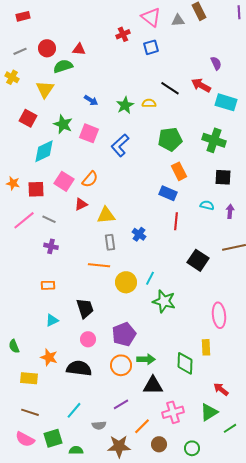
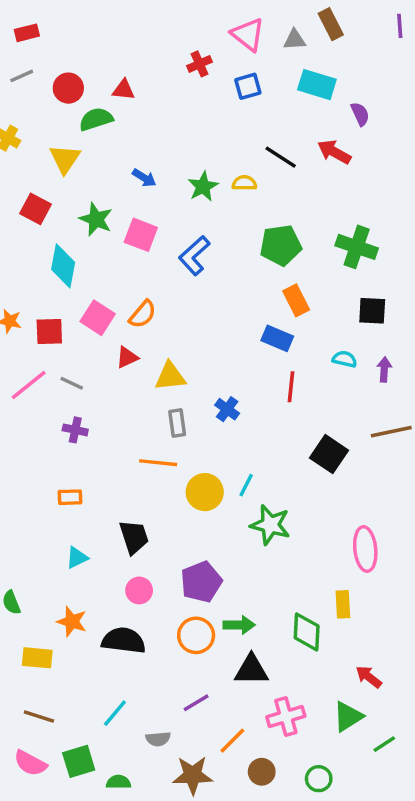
gray line: (20, 51) -> (22, 76), moved
cyan rectangle: (226, 102) -> (317, 85), moved
cyan diamond: (44, 151) -> (63, 266), turned -55

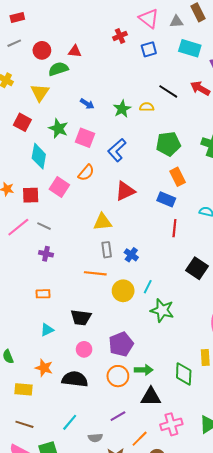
orange semicircle: (143, 314) -> (86, 173), moved
red triangle: (127, 357) -> (125, 191), moved, size x1.5
blue cross: (227, 409) -> (131, 255), moved
black trapezoid: (134, 537) -> (81, 317), turned 115

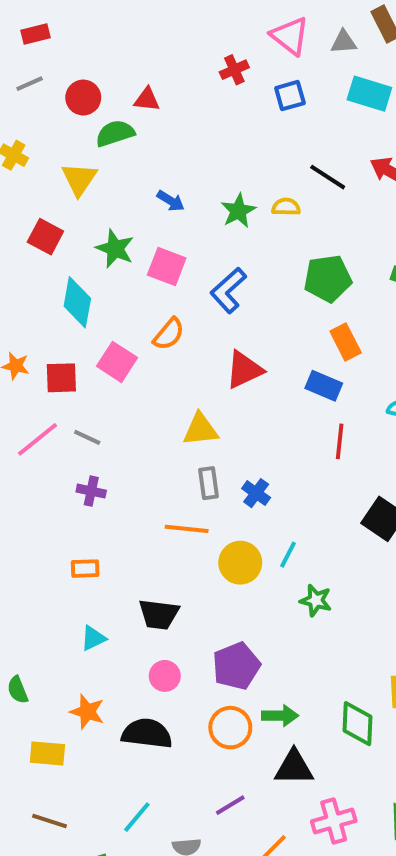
green star: (162, 310) -> (316, 600), size x0.7

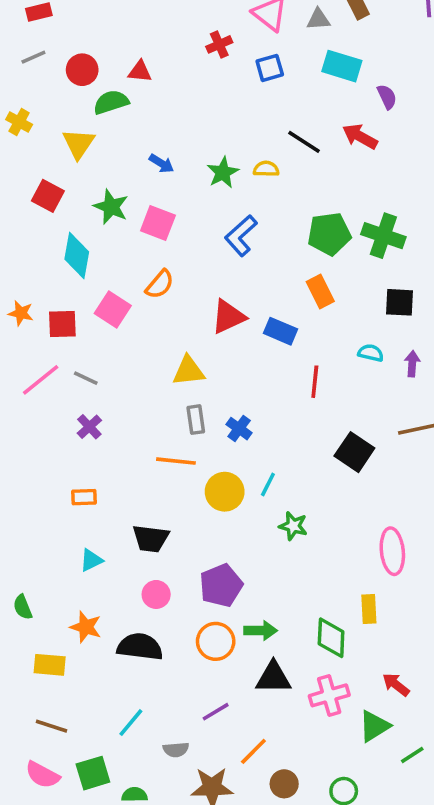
green pentagon: (328, 278) -> (329, 234), moved
blue L-shape: (228, 290) -> (241, 236), moved
blue rectangle: (324, 386) -> (281, 331), moved
purple cross: (91, 491) -> (89, 427), turned 35
pink cross: (334, 821) -> (329, 695), moved

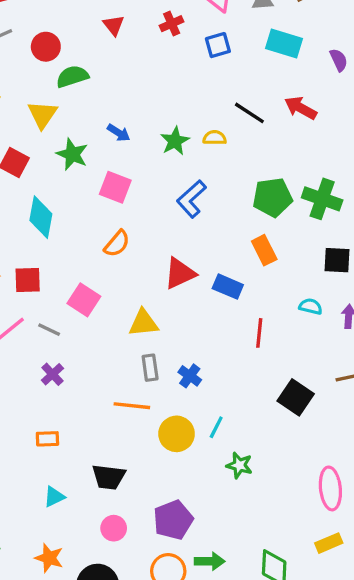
red triangle: (140, 72) -> (114, 25), moved, turned 45
purple semicircle: (387, 97) -> (339, 60), moved
green star: (111, 207) -> (72, 154), moved
pink square: (113, 310) -> (84, 300), moved
yellow rectangle: (369, 609) -> (329, 543), moved, turned 70

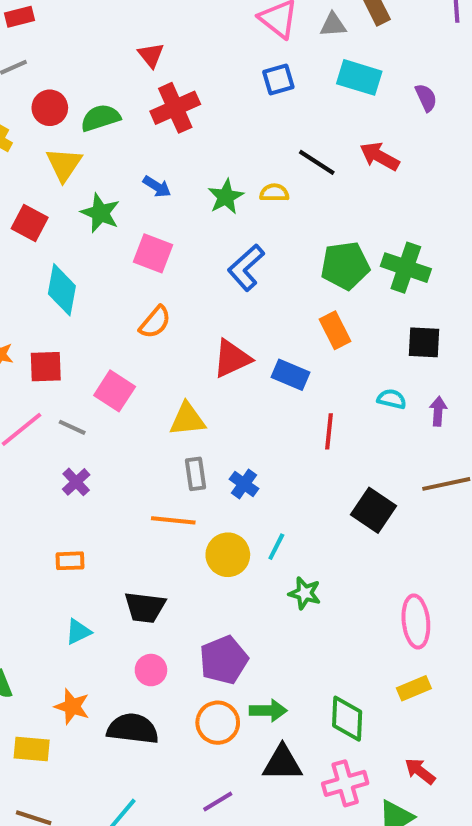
red cross: (172, 24) -> (175, 108), moved, size x1.6
red circle: (46, 47) -> (50, 108), moved

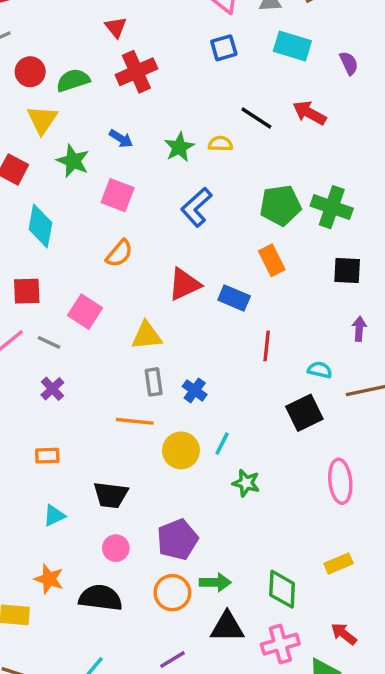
cyan semicircle: (392, 399) -> (320, 370), moved
black square: (373, 510) -> (304, 413), turned 30
pink ellipse: (416, 622) -> (340, 481), moved

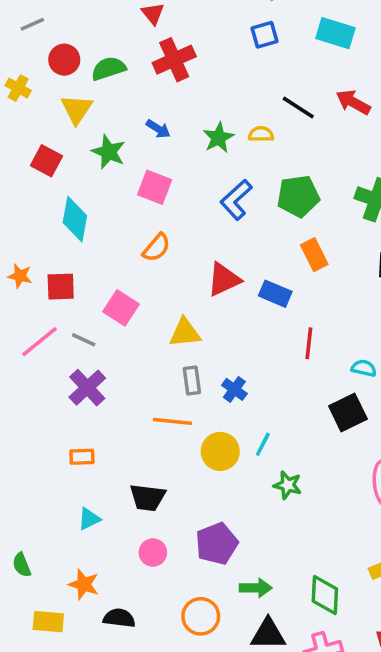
green pentagon: (280, 205) -> (298, 196), moved
purple cross: (52, 389) -> (87, 388), size x1.5
orange circle: (172, 593) -> (201, 616), moved
black semicircle: (100, 598) -> (119, 618), moved, size x0.7

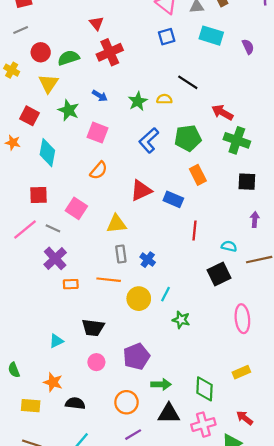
red arrow: (353, 102) -> (222, 112), moved
orange star: (20, 276) -> (13, 143), moved
orange rectangle: (82, 457) -> (71, 284), moved

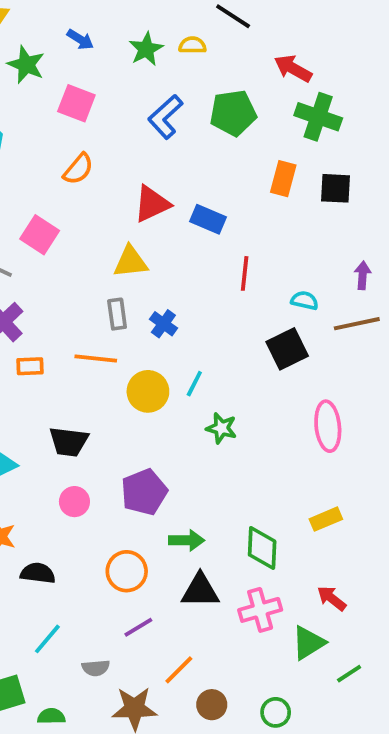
orange rectangle: (198, 175) -> (283, 179), moved, turned 42
purple arrow: (255, 219) -> (363, 275), moved
yellow triangle: (116, 224) -> (131, 262), moved

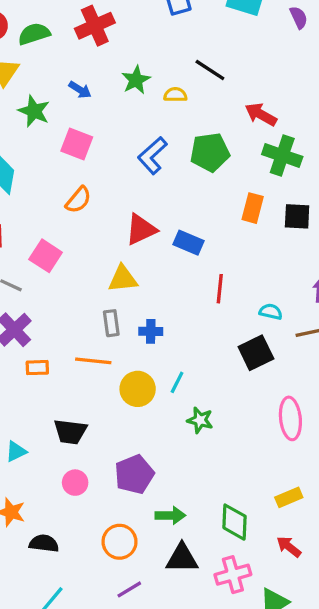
green star: (146, 49) -> (136, 80), moved
blue cross: (163, 324) -> (151, 331), turned -35
red arrow: (332, 598) -> (289, 547), moved

